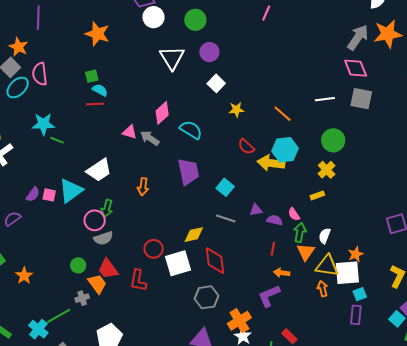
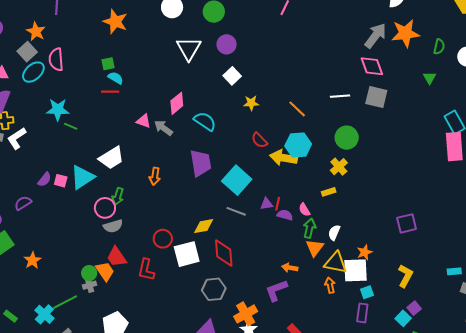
cyan square: (225, 187) -> (237, 180), size x1.6
red line: (273, 249) -> (278, 204), moved
green circle: (78, 265) -> (89, 273), moved

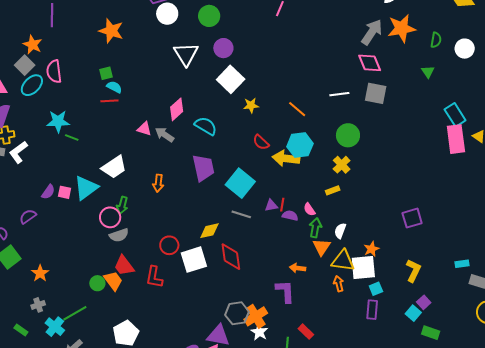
white square: (232, 76) -> (231, 79), size x1.5
gray cross: (89, 285) -> (38, 305), moved
gray hexagon: (214, 289) -> (237, 313), moved
purple L-shape: (276, 290) -> (285, 291), turned 110

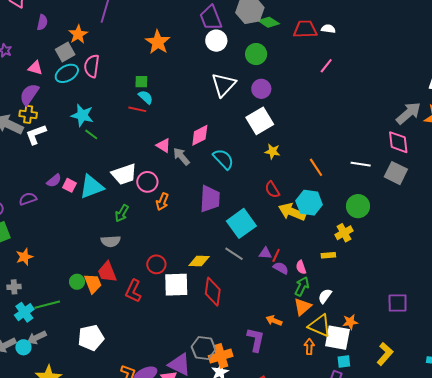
pink circle: (110, 217) -> (147, 182), moved

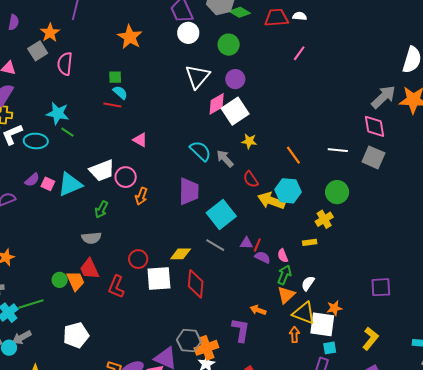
cyan ellipse: (67, 73) -> (36, 141), moved, turned 35
pink diamond: (200, 135) -> (217, 104), moved
gray arrow: (181, 156) -> (225, 159), moved

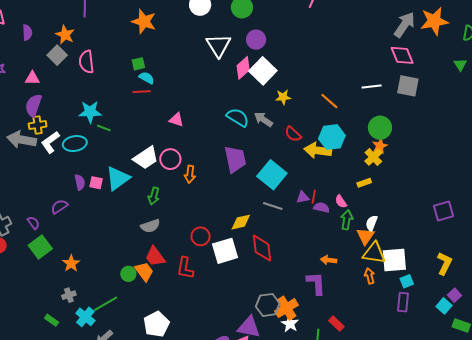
purple semicircle: (32, 180) -> (80, 182), turned -49
orange triangle: (286, 295) -> (365, 236), moved
orange star: (334, 308) -> (380, 146), moved

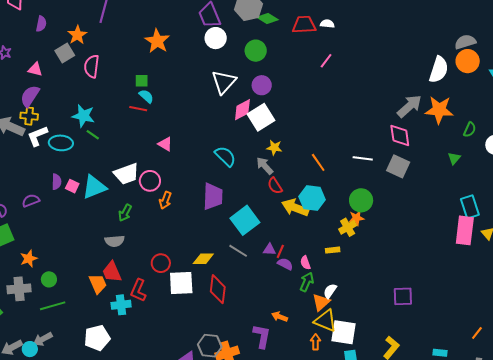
gray arrow: (263, 119) -> (265, 166), moved
green circle: (128, 274) -> (49, 279), moved
gray cross: (69, 295) -> (19, 289), size x1.6
cyan cross: (85, 317) -> (121, 305), moved, turned 30

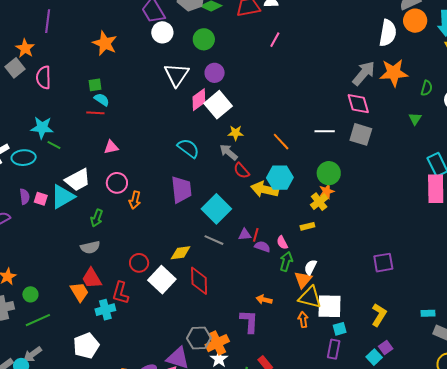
pink triangle: (165, 144) -> (111, 147), moved, turned -35
white trapezoid: (126, 174) -> (78, 180), moved
white square: (181, 283) -> (162, 280), turned -36

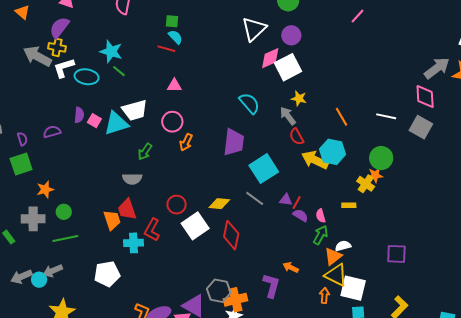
yellow cross: (319, 202) -> (366, 184), turned -30
purple square: (383, 263) -> (396, 254), moved
white semicircle: (310, 267) -> (343, 246), turned 35

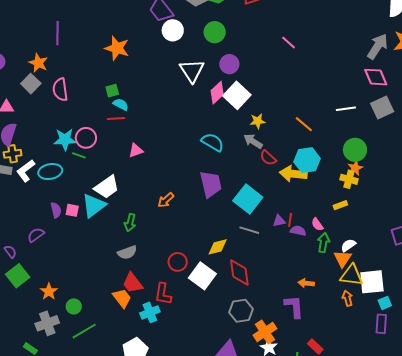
pink line: (357, 16) -> (289, 43), moved, turned -70
pink circle: (172, 122) -> (86, 138), moved
gray square: (421, 127) -> (382, 107), turned -35
orange arrow: (186, 142) -> (166, 200), turned 42
gray hexagon: (219, 291) -> (241, 311), moved

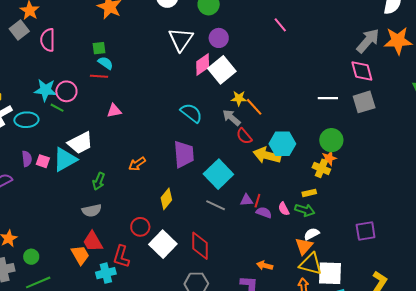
orange line: (304, 124) -> (254, 107), moved
green arrow: (323, 243) -> (305, 210), moved, turned 90
yellow diamond: (218, 247) -> (166, 199), moved, turned -45

